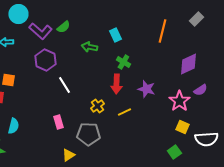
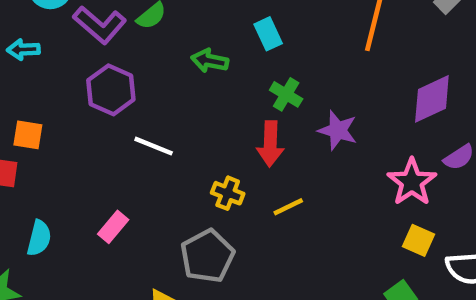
white line: (64, 85) -> (154, 146), turned -36
purple star: (146, 89) -> (338, 130), moved
yellow cross: (97, 106) -> (228, 193), turned -32
pink rectangle: (58, 122) -> (113, 227), moved, turned 56
gray pentagon: (88, 134) -> (207, 256), turned -30

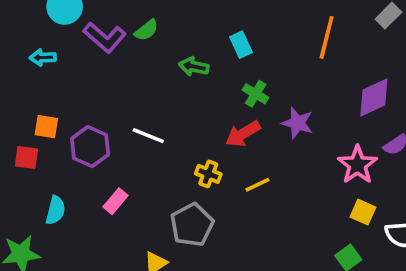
purple hexagon: (111, 90) -> (90, 147), moved
red arrow: (270, 144) -> (243, 134), turned 57

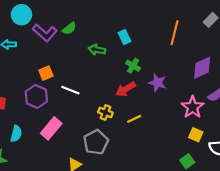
orange square: (46, 127) -> (46, 73), moved, turned -32
pink rectangle: (116, 201) -> (51, 128), size x1.5

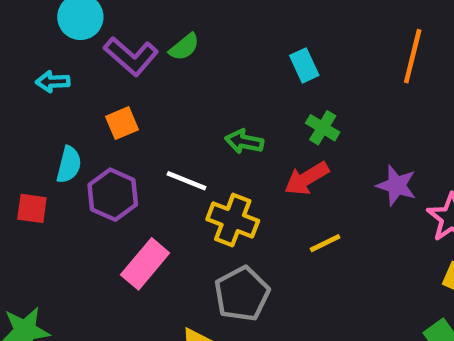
green arrow: (97, 50) -> (244, 142), moved
orange square: (46, 73) -> (122, 123), moved
purple star: (158, 83) -> (397, 185), moved
yellow cross: (105, 112) -> (233, 220), moved, size x1.5
cyan semicircle: (16, 134) -> (69, 165), moved

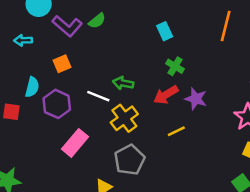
green arrow: (244, 142) -> (123, 83), moved
purple star: (397, 185) -> (196, 99), moved
yellow cross: (233, 220) -> (124, 118), turned 32

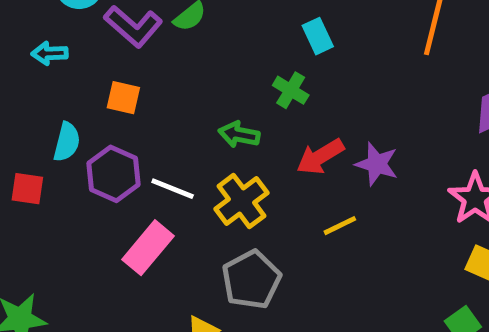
orange square: (62, 64) -> (123, 98), turned 36
green cross: (175, 66) -> (291, 90), moved
white line: (98, 96) -> (173, 189), moved

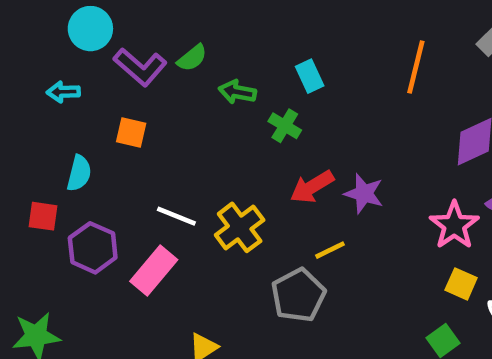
green arrow: (239, 135) -> (237, 92), moved
purple hexagon: (114, 174) -> (93, 248), moved
gray pentagon: (251, 280) -> (298, 295), moved

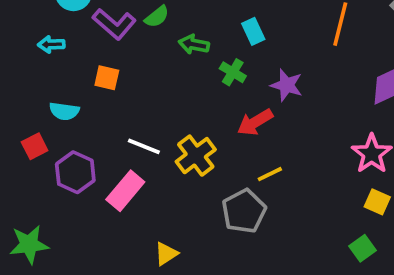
cyan semicircle: (79, 173) -> (64, 111), turned 84
purple star: (364, 194) -> (287, 85), moved
red square: (43, 216) -> (35, 146), turned -35

